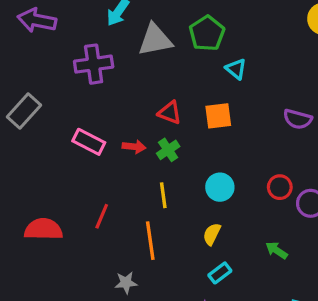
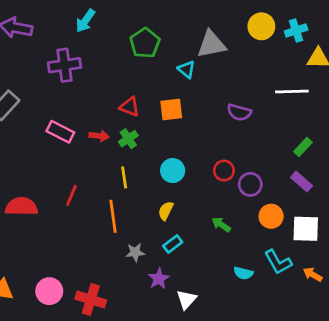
green pentagon: (207, 33) -> (145, 43), moved
gray triangle: (155, 40) -> (211, 44), moved
gray star: (126, 283) -> (135, 252), moved

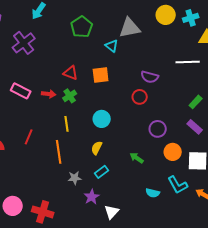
purple cross: (64, 65) -> (24, 43), turned -30
red circle: (224, 171) -> (140, 97), moved

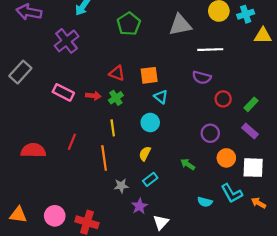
cyan triangle: (112, 46) -> (161, 97), moved
white line: (188, 62) -> (210, 50), moved
red circle: (140, 97) -> (223, 99), moved

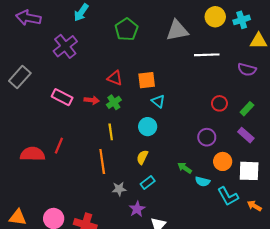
purple semicircle: (202, 77) -> (247, 70), moved
red line: (72, 142) -> (59, 146), moved
cyan semicircle: (205, 202) -> (203, 182), moved

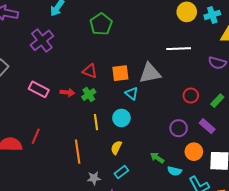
gray triangle: (177, 30) -> (150, 73), moved
yellow line: (111, 132) -> (96, 122), moved
purple rectangle: (246, 135) -> (207, 126), moved

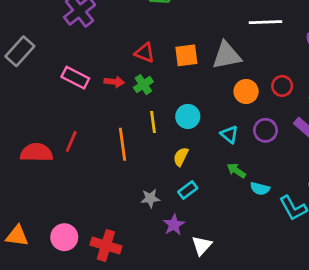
cyan triangle: (132, 93) -> (229, 135), moved
orange line: (78, 152) -> (123, 144), moved
orange circle: (194, 152) -> (246, 91), moved

